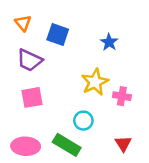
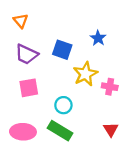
blue square: (58, 34) -> (62, 50), moved
cyan circle: (83, 121) -> (63, 105), moved

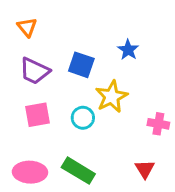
pink cross: (110, 87) -> (158, 124), moved
cyan circle: (63, 105) -> (83, 118), moved

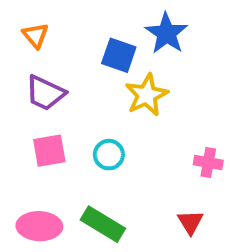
blue star: (128, 50) -> (166, 33), moved, size x1.5
blue square: (81, 65) -> (119, 55), moved
yellow star: (112, 97) -> (147, 95), moved

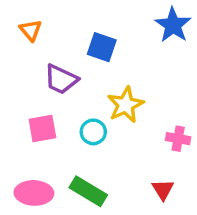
blue star: (166, 33) -> (173, 25), moved
purple trapezoid: (45, 93) -> (61, 79), moved
yellow star: (147, 95) -> (125, 105), moved

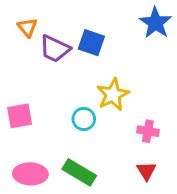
purple trapezoid: (61, 79) -> (55, 49), moved
pink square: (42, 129) -> (20, 116), moved
pink cross: (178, 139) -> (148, 131), moved

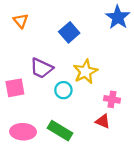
blue square: (91, 43) -> (69, 32), turned 30
purple trapezoid: (55, 49) -> (41, 68), moved
red triangle: (146, 171) -> (103, 121), moved, turned -35

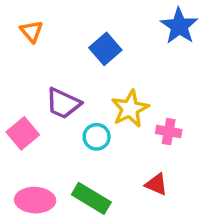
pink square: (15, 88) -> (23, 133), turned -30
pink cross: (112, 99) -> (169, 132), moved

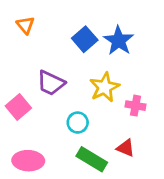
blue star: (179, 26) -> (119, 41), moved
cyan circle: (97, 137) -> (78, 123), moved
green rectangle: (91, 198) -> (92, 159), moved

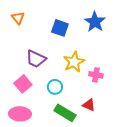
blue square: (85, 39) -> (60, 28), turned -30
blue star: (119, 41) -> (95, 22), moved
pink square: (18, 107) -> (23, 84), moved

